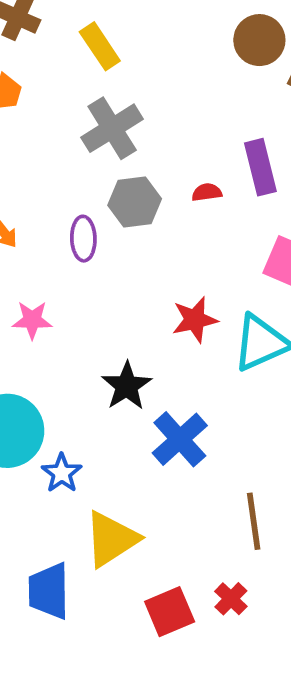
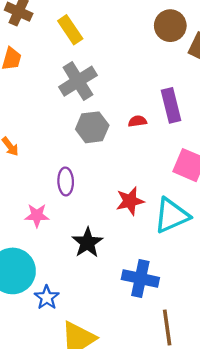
purple ellipse: (83, 239) -> (66, 181), moved
pink star: (32, 320) -> (37, 215), moved
blue cross: (180, 439) -> (140, 278), moved, turned -36

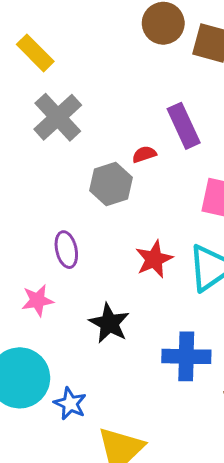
gray hexagon: (92, 127) -> (111, 184), moved

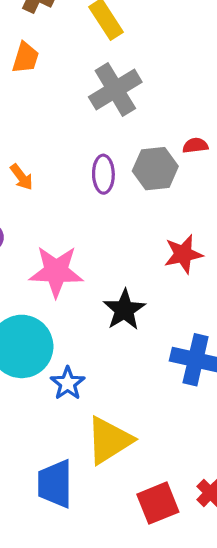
purple ellipse: (66, 250) -> (103, 174), moved
pink star: (38, 300) -> (56, 271), size x1.6

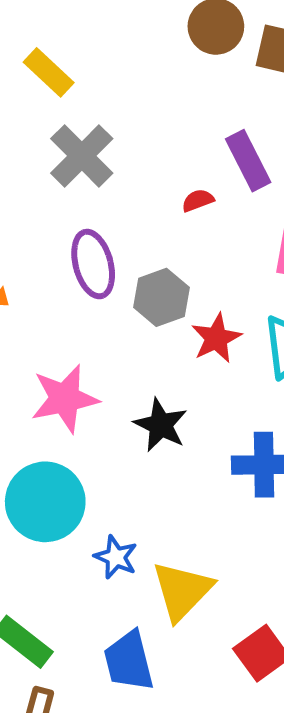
gray hexagon: (155, 169) -> (161, 297), moved
purple ellipse: (103, 174) -> (93, 264), size x1.4
blue star: (68, 383) -> (116, 557), moved

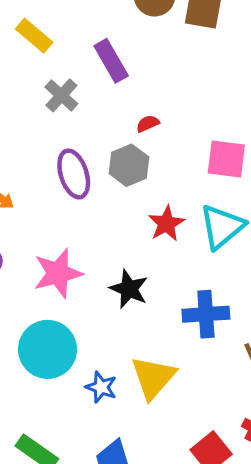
gray cross: (82, 156) -> (61, 95), size x0.7
purple rectangle: (248, 161) -> (111, 61), moved
gray hexagon: (161, 297) -> (129, 165), moved
yellow triangle: (182, 591) -> (153, 378), moved

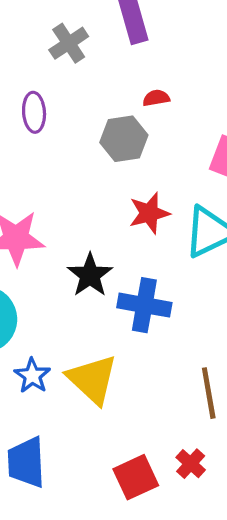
purple ellipse: (74, 174) -> (34, 112), moved, size x0.7
blue cross: (206, 314) -> (144, 305), moved
yellow triangle: (153, 378) -> (92, 379), turned -42

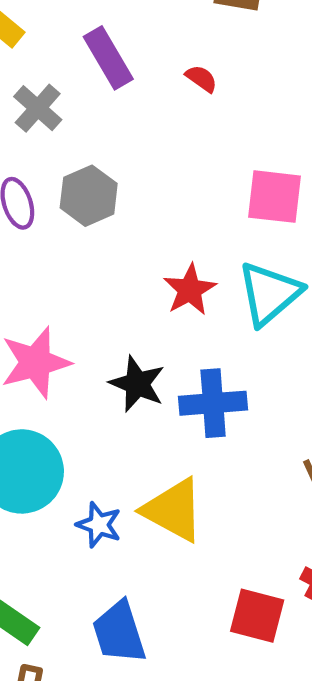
red semicircle: (156, 98) -> (201, 79), moved, turned 60
gray hexagon: (124, 139) -> (89, 196), moved
red square: (136, 477) -> (257, 616), turned -36

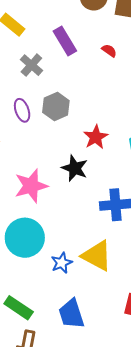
red star: (190, 290) -> (96, 137), moved
black star: (137, 384) -> (75, 168), moved
blue star: (99, 525) -> (62, 263), turned 30

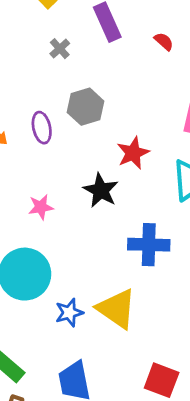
gray cross: (31, 65) -> (60, 49), size x0.7
purple ellipse: (22, 110) -> (42, 128), moved
pink star: (31, 186) -> (41, 207), size x0.6

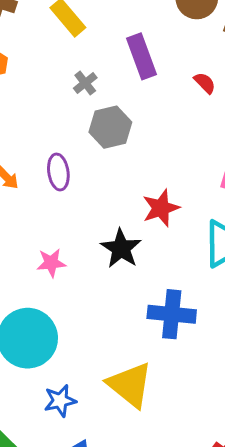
gray hexagon: (85, 107) -> (110, 127), moved
blue star: (69, 313) -> (60, 401), moved

